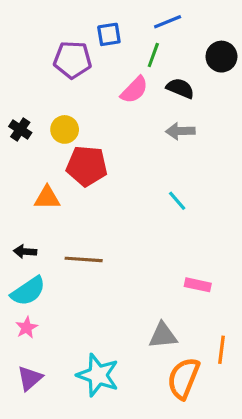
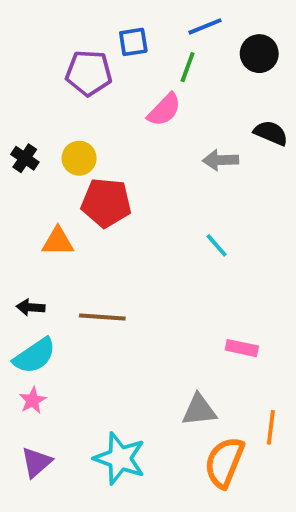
black circle: (221, 57) -> (259, 54), moved
black semicircle: (180, 88) -> (271, 133), moved

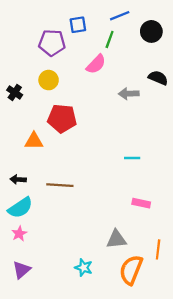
yellow circle: (79, 158) -> (49, 80), moved
cyan line: (217, 245) -> (132, 158), moved, turned -49
cyan star: (120, 458) -> (84, 268), moved, size x0.6

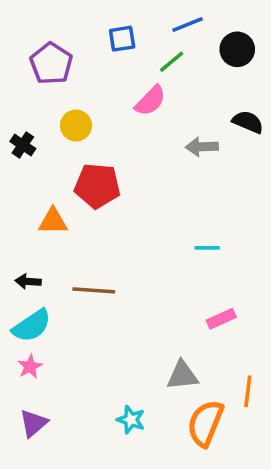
green line: (110, 39) -> (172, 62), turned 30
purple pentagon: (52, 43) -> (51, 63), moved, turned 30
pink rectangle: (141, 203) -> (221, 319), turned -36

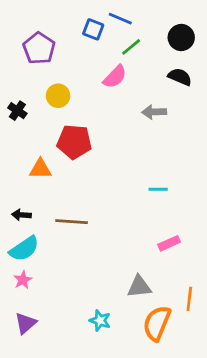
blue line: (188, 25) -> (120, 19), moved, turned 45
blue square: (122, 39) -> (93, 29), turned 30
black semicircle: (248, 122) -> (180, 77), moved

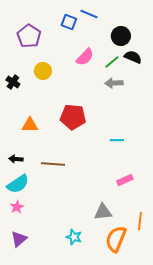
black circle: (181, 38) -> (121, 36), moved
green line: (131, 47) -> (112, 62), moved
red pentagon: (74, 142) -> (73, 117), moved

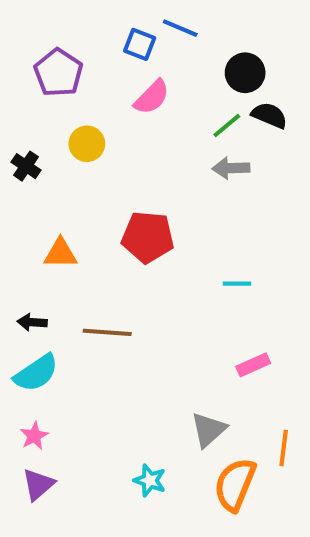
pink semicircle: (85, 57) -> (152, 97), moved
pink star: (17, 207) -> (34, 436), moved
gray triangle: (103, 212) -> (209, 430), turned -36

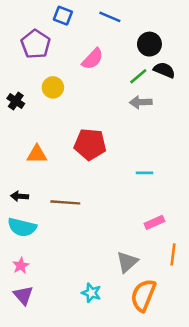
blue square: (140, 44) -> (63, 16), moved
cyan semicircle: (36, 373) -> (22, 227), turned 48
orange line: (284, 448) -> (173, 254), moved
purple triangle: (38, 485) -> (23, 295), turned -30

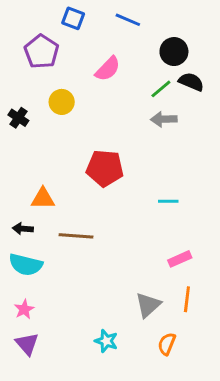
orange triangle: (37, 154) -> (43, 198), moved
orange line: (173, 254) -> (187, 299), moved
orange semicircle: (143, 295) -> (167, 344), size x0.6

